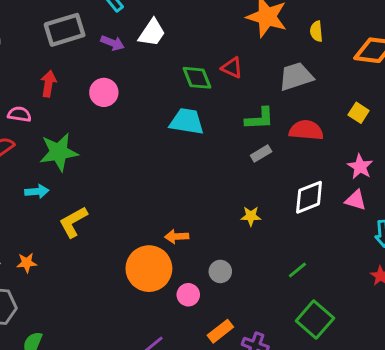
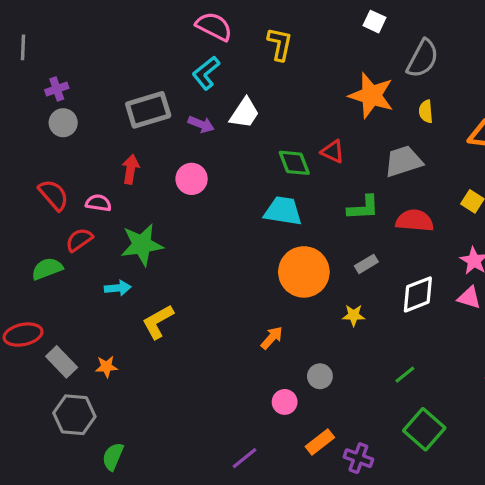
gray rectangle: (261, 154) -> (366, 264), moved
orange arrow: (177, 237) -> (272, 338), turned 135
orange circle: (149, 269) -> (304, 272), moved

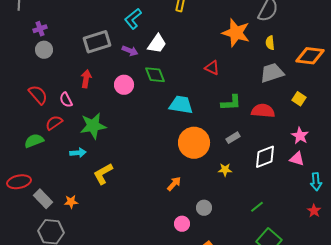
gray trapezoid: (403, 161) -> (272, 73), moved
green diamond: (294, 163) -> (155, 75), moved
pink semicircle: (98, 203) -> (66, 100), turned -126

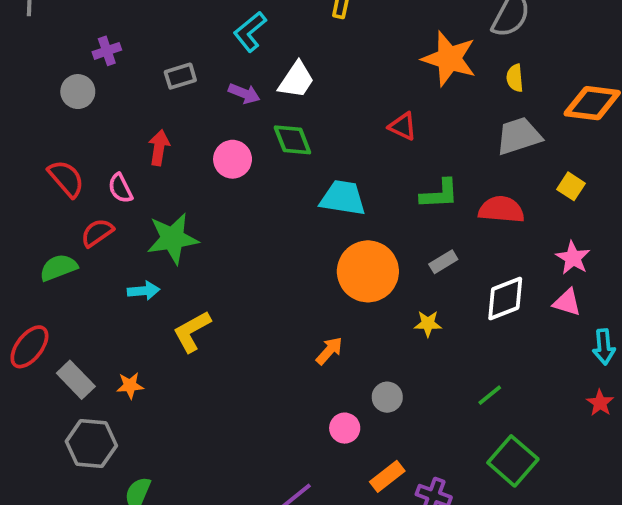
purple cross: (40, 29) -> (107, 51), moved
gray rectangle: (97, 42) -> (180, 76), size x0.6
red ellipse: (19, 182) -> (29, 347), turned -40

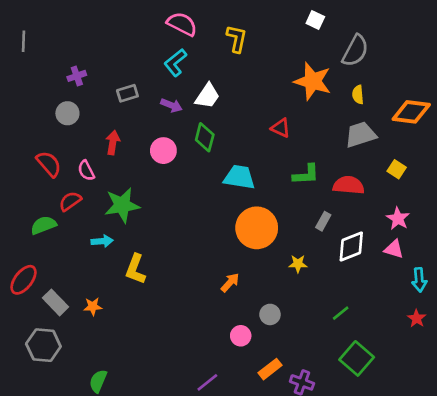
gray circle: (78, 92) -> (67, 113), moved
green diamond: (292, 140) -> (205, 137), turned 36
gray rectangle: (443, 262) -> (323, 221), moved, turned -30
yellow L-shape: (192, 331) -> (135, 269), turned -40
gray hexagon: (91, 444) -> (43, 345), moved

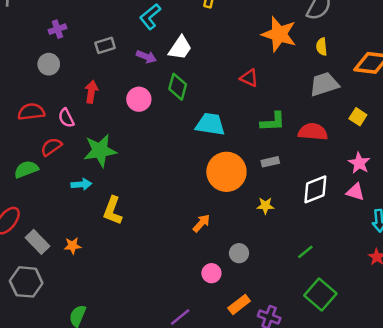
red semicircle: (49, 164) -> (31, 112), turned -56
gray rectangle: (323, 221) -> (270, 162), moved, turned 48

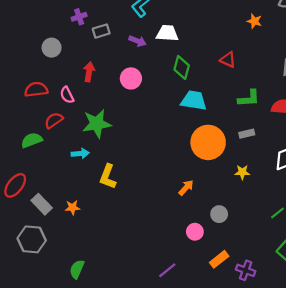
purple cross: (57, 29) -> (79, 17), moved
orange star: (279, 34) -> (254, 21), size x0.5
white trapezoid: (180, 48) -> (167, 33), turned -120
green diamond: (178, 87) -> (182, 67), moved

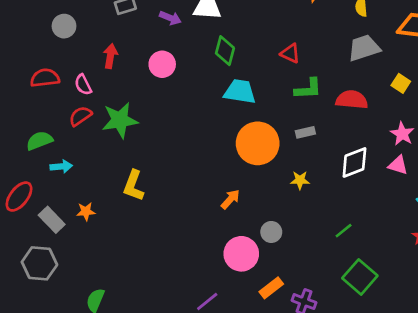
red triangle: (228, 60) -> (290, 53), moved
red semicircle: (54, 120) -> (80, 116), moved
cyan arrow: (80, 153) -> (61, 167), moved
orange star: (72, 207) -> (86, 212), moved
pink circle: (195, 232) -> (241, 254), size x1.6

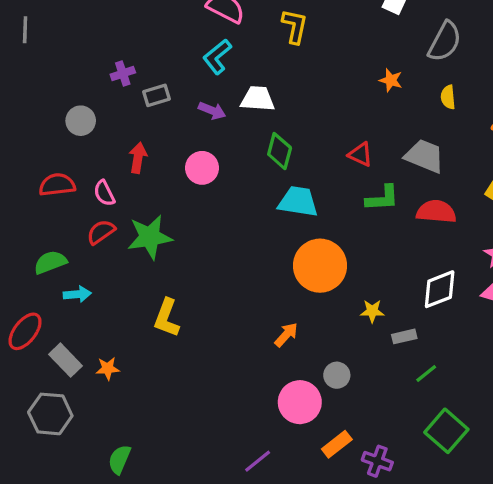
gray trapezoid: (364, 48) -> (424, 156), moved, turned 40
gray rectangle: (305, 132) -> (404, 336), moved
orange star: (86, 212) -> (108, 368), moved

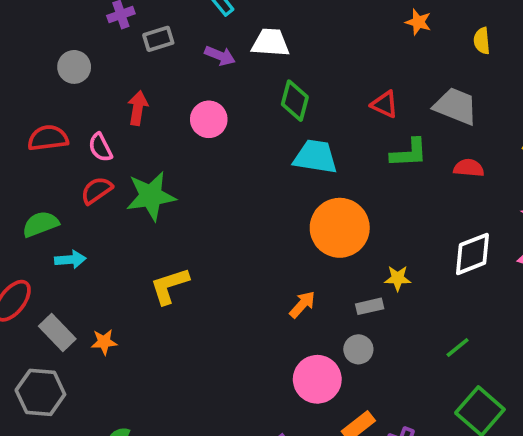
red semicircle: (436, 212) -> (469, 168), size x0.7
yellow L-shape: (167, 318) -> (169, 286), turned 51
gray rectangle: (404, 336) -> (370, 306), moved

